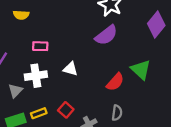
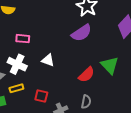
white cross: (36, 76) -> (17, 64), turned 30
red square: (66, 110) -> (41, 96), turned -32
yellow rectangle: (39, 113) -> (16, 88), moved

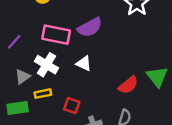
purple semicircle: (81, 33) -> (90, 27), moved
pink rectangle: (23, 39) -> (56, 35), size x1.6

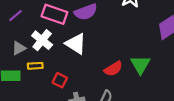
white triangle: (84, 63) -> (76, 44), size x1.5

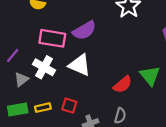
purple line: (16, 16) -> (13, 56), moved
yellow rectangle: (35, 66) -> (43, 108), moved

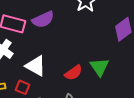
white triangle: (80, 65) -> (36, 66), moved

